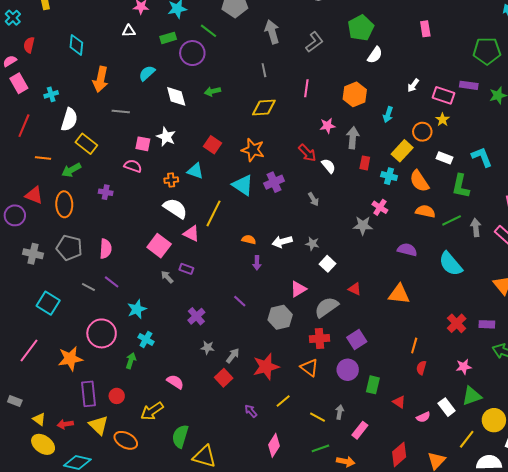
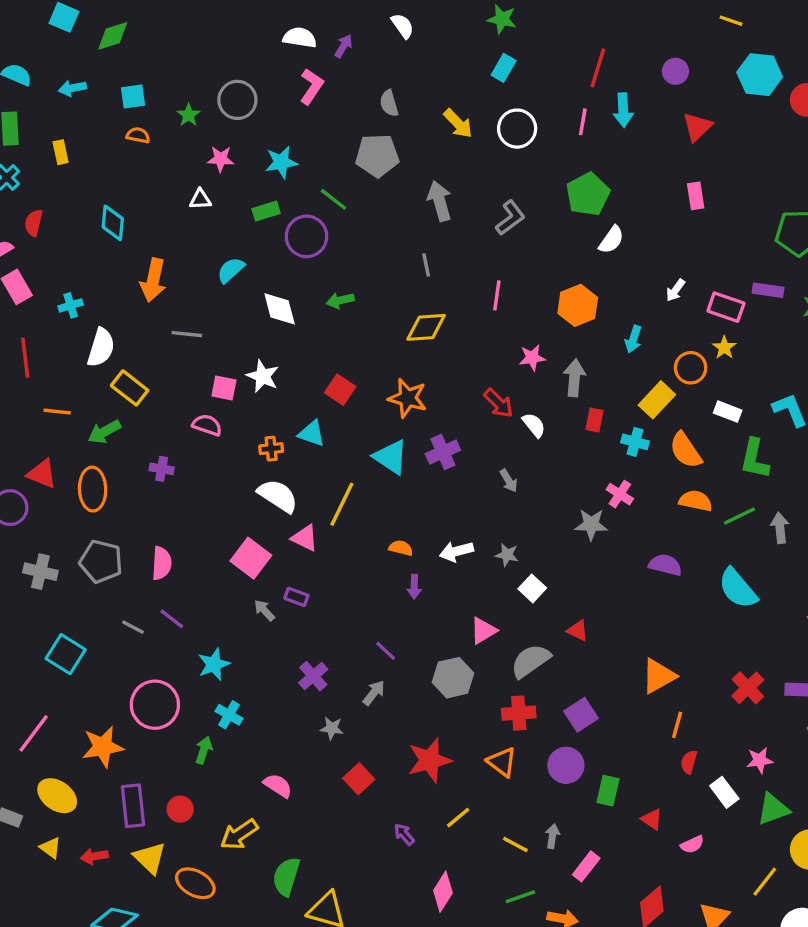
red line: (24, 126) -> (25, 358), turned -30
orange triangle: (399, 294) -> (659, 676), moved, turned -35
gray arrow: (233, 356) -> (374, 693), moved
white rectangle: (447, 407) -> (724, 792), moved
yellow ellipse: (43, 444) -> (57, 796), moved

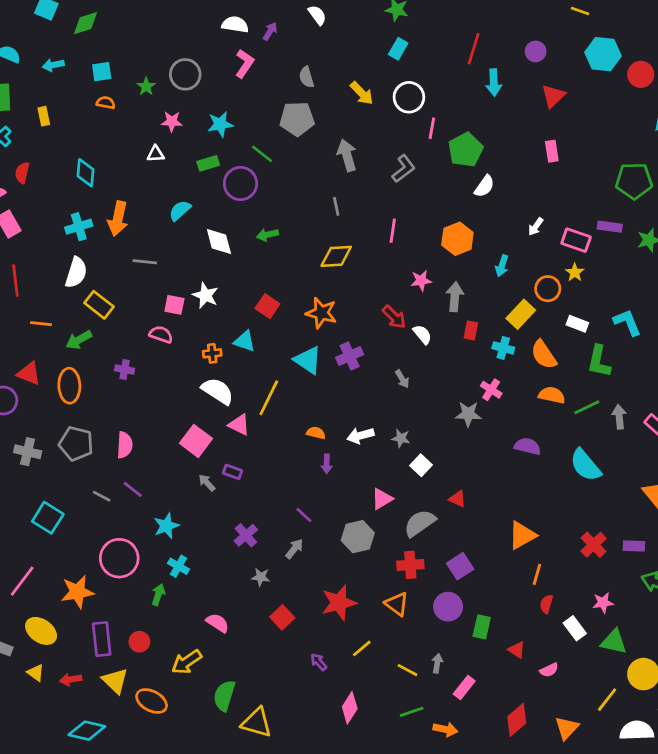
pink line: (583, 122) -> (432, 128), moved
cyan cross: (71, 305) -> (79, 227), moved, size x1.4
green triangle: (773, 809) -> (614, 642), turned 32

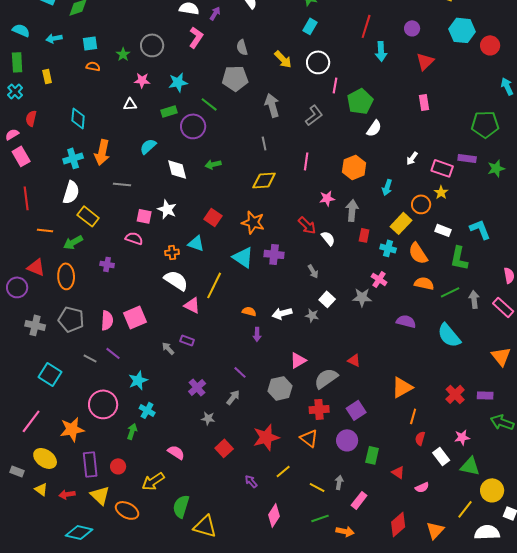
purple cross: (350, 356) -> (274, 254), turned 30
pink square: (196, 441) -> (135, 317), moved, turned 30
white square: (421, 465) -> (327, 299), moved

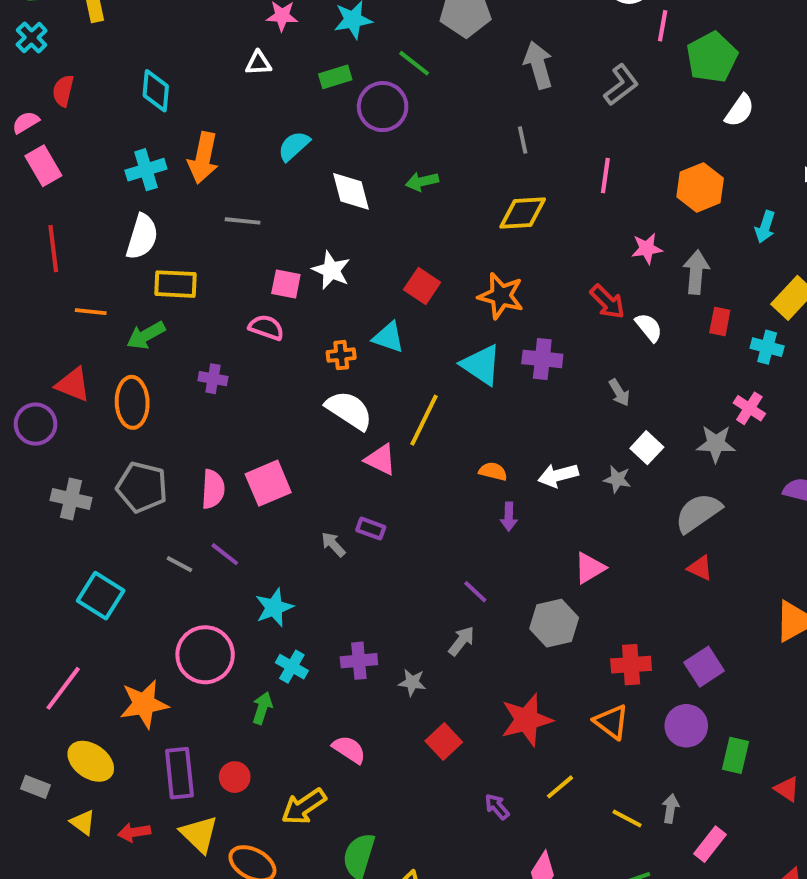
yellow rectangle: (88, 216) -> (176, 284), turned -35
gray semicircle: (326, 378) -> (698, 513), moved
purple cross: (197, 387) -> (359, 661), moved, turned 36

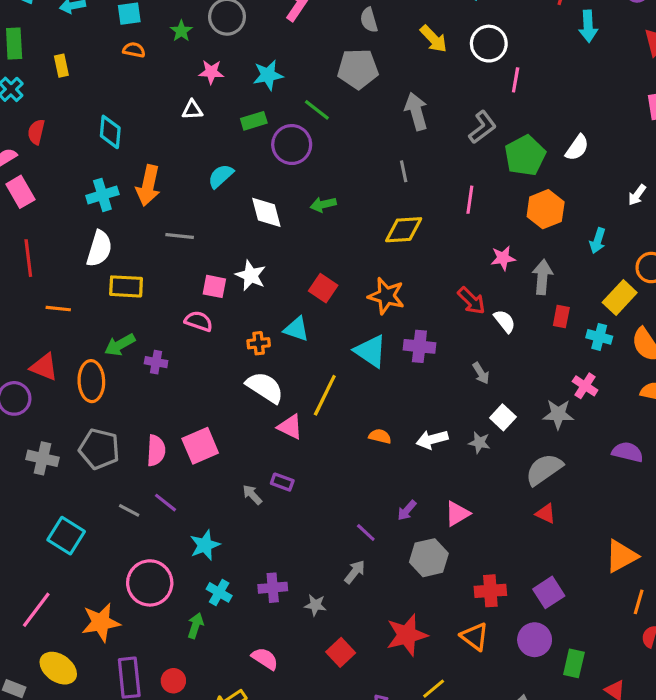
green pentagon: (712, 57) -> (525, 156), moved
green arrow: (146, 335) -> (120, 345), moved
purple arrow: (509, 517) -> (407, 510), moved, turned 40

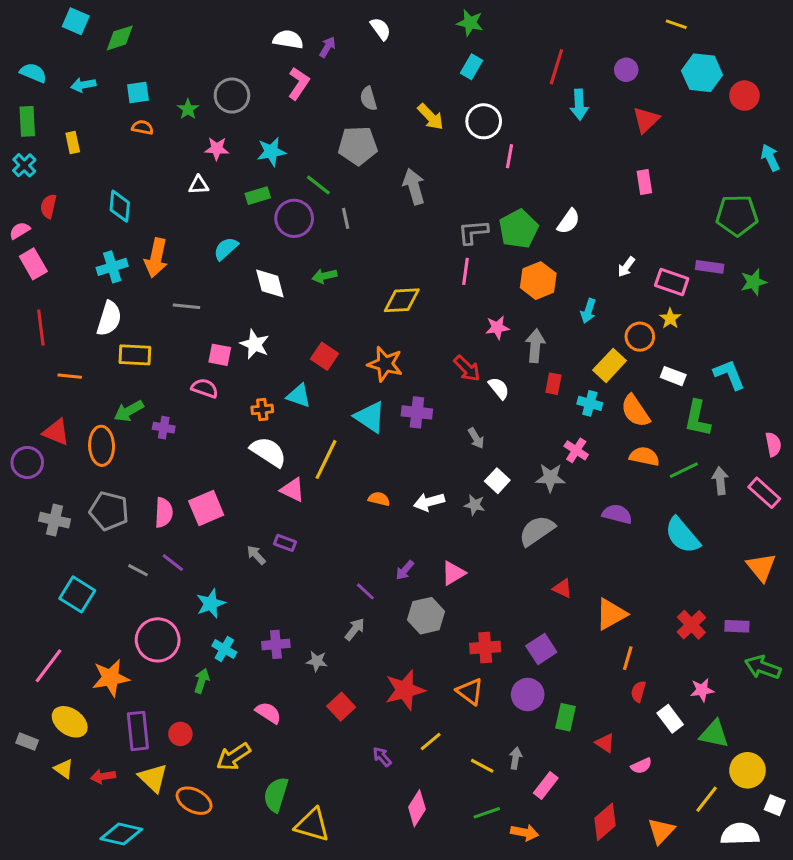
gray L-shape: (482, 127) -> (473, 232), moved, turned -148
gray line: (404, 171) -> (346, 218), moved
red triangle: (546, 514) -> (563, 588), moved

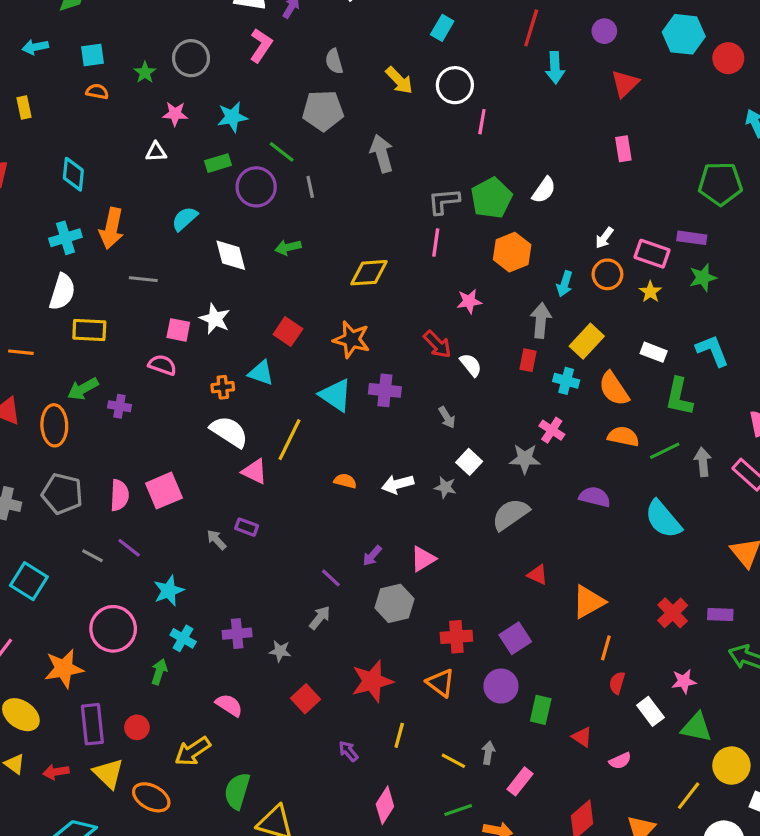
green star: (754, 282) -> (703, 278), moved
orange circle: (640, 337) -> (607, 274), moved
gray arrow: (535, 346) -> (541, 320), moved
yellow line: (431, 742) -> (399, 735), turned -35

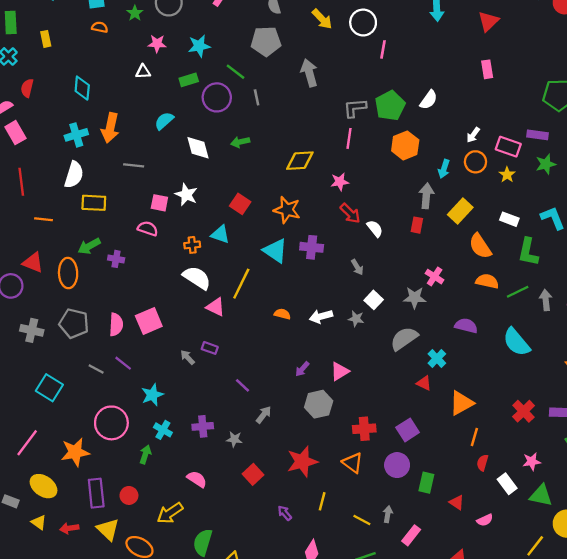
pink star: (469, 301) -> (340, 182), moved
cyan cross: (566, 381) -> (437, 358), moved, turned 30
purple line: (331, 578) -> (243, 385), moved

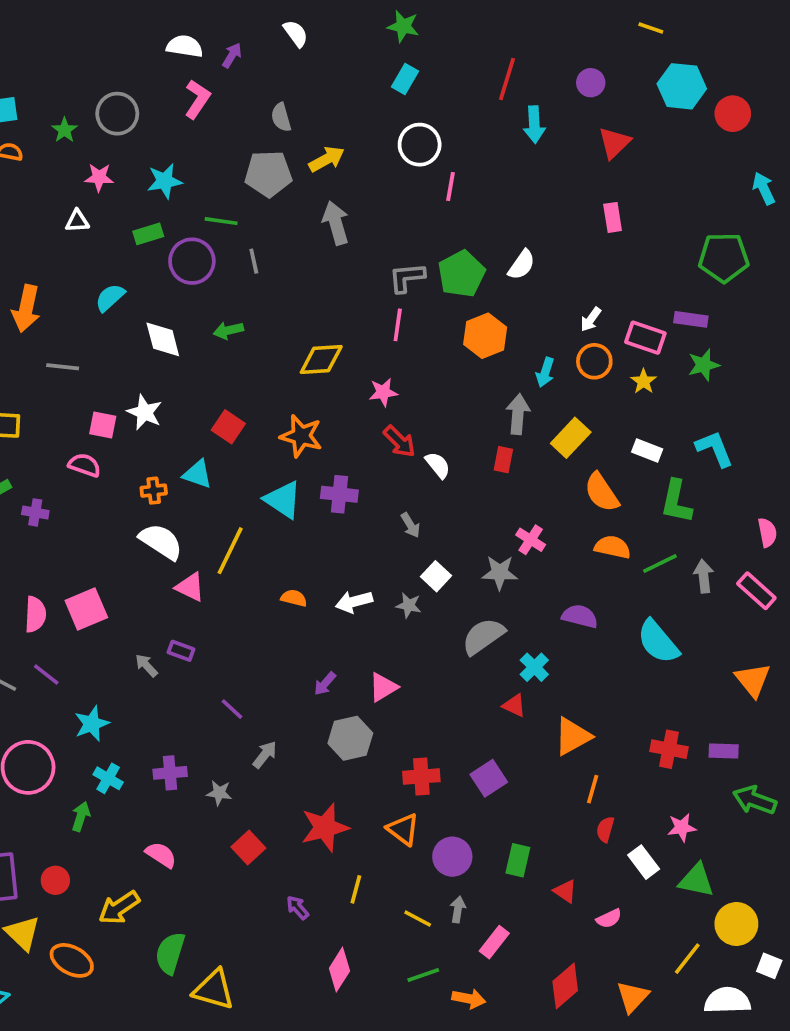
yellow arrow: (322, 19) -> (327, 159), moved, turned -75
green line: (235, 72) -> (221, 221), turned -30
red cross: (523, 411) -> (669, 749), turned -35
purple circle: (397, 465) -> (452, 857), moved

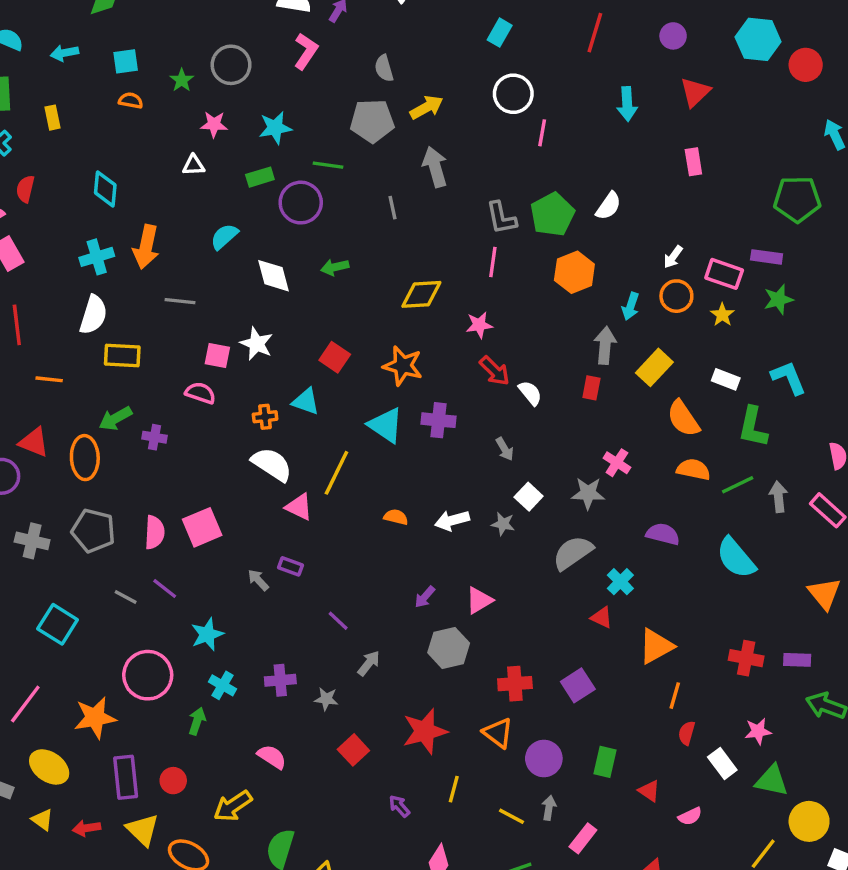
cyan arrow: (534, 125) -> (627, 104), moved
gray line: (254, 261) -> (393, 208), moved
gray L-shape: (407, 278) -> (501, 218), turned -96

